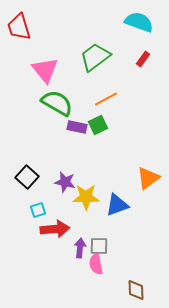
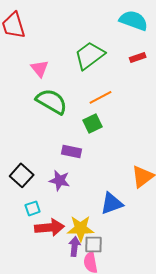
red rectangle: (143, 59) -> (138, 57), turned 35
pink triangle: (45, 70) -> (40, 68), size x0.7
purple rectangle: (77, 127) -> (72, 151), moved
yellow star: (86, 197) -> (81, 228), moved

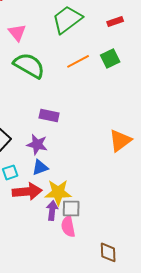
green square: (93, 123) -> (110, 58), moved
blue triangle: (112, 203) -> (40, 167), moved, size x0.7

